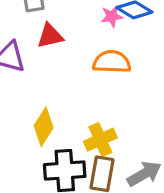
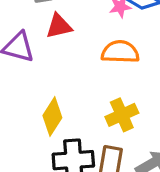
yellow cross: (100, 140) -> (122, 115), moved

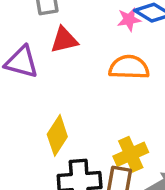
yellow cross: (122, 115) -> (131, 154), moved

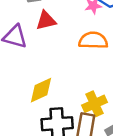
yellow diamond: (57, 135) -> (41, 90), turned 32

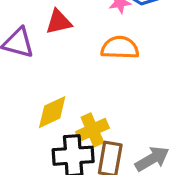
yellow cross: (94, 104) -> (92, 130), moved

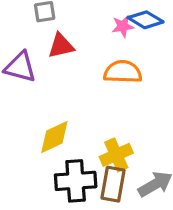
yellow cross: (92, 130) -> (116, 155), moved

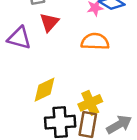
red triangle: (61, 46) -> (49, 22), turned -35

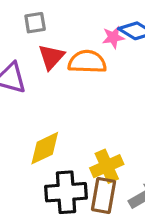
orange semicircle: (95, 42) -> (87, 62), moved

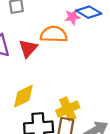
red triangle: (51, 57) -> (28, 48), moved

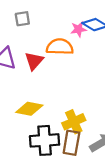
yellow diamond: (23, 96) -> (29, 109), turned 36

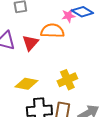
yellow cross: (74, 122) -> (67, 80), moved

